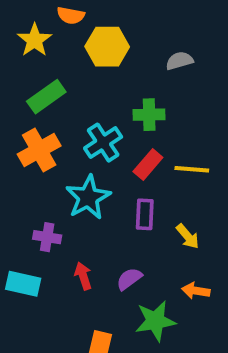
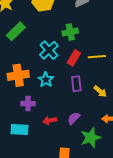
orange cross: (39, 150) -> (18, 75), moved, turned 30
cyan star: (88, 197) -> (46, 80), size x0.7
red arrow: (83, 276) -> (50, 121), turned -72

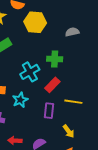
yellow line: (97, 57) -> (73, 102), moved
yellow arrow: (100, 91) -> (69, 131), moved

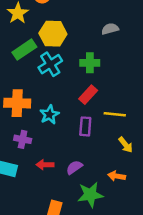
yellow hexagon: (35, 22) -> (53, 34), moved
cyan cross: (30, 72) -> (50, 64), moved
yellow arrow: (69, 131) -> (126, 145), moved

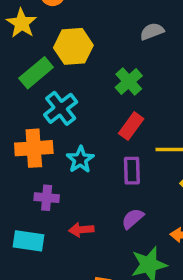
green cross: (90, 63) -> (129, 82), turned -36
cyan cross: (50, 64) -> (61, 108), moved
purple semicircle: (74, 167) -> (133, 219), moved

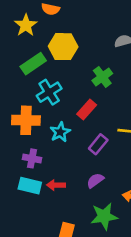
red rectangle: (131, 126) -> (87, 110), moved
purple rectangle: (132, 171) -> (98, 144), turned 36
cyan rectangle: (28, 241) -> (30, 186), moved

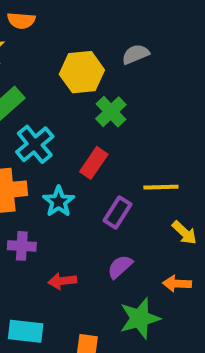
yellow hexagon: (63, 47) -> (82, 72), moved
cyan rectangle: (30, 186) -> (26, 331), moved

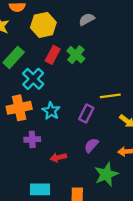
yellow hexagon: (82, 72) -> (43, 25), moved
red rectangle: (94, 163) -> (53, 55), moved

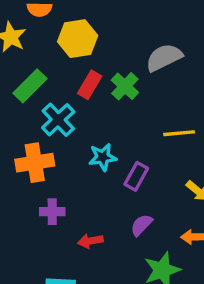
gray semicircle: (87, 19) -> (164, 58), moved, size x1.5
yellow line: (110, 96) -> (179, 133), moved
cyan star: (51, 111) -> (103, 157), moved, turned 30

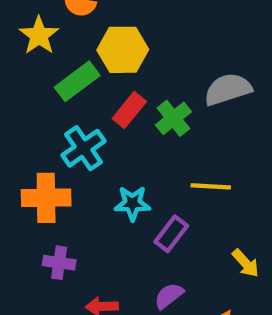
green rectangle: (30, 86) -> (77, 81), moved
yellow line: (179, 133) -> (211, 186), moved

